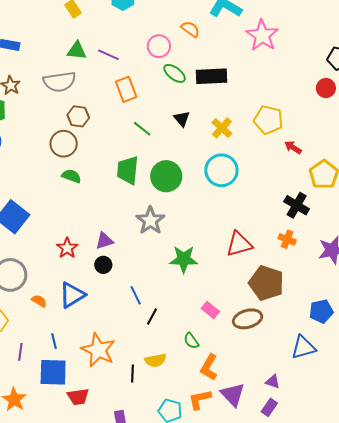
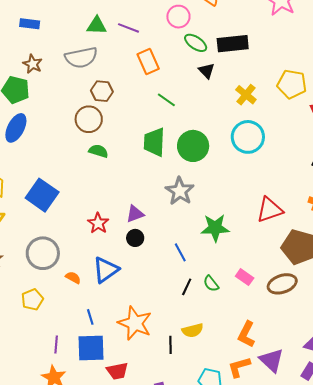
black triangle: (182, 119) -> (207, 71), moved
blue line: (136, 295) -> (180, 252), moved
green semicircle: (191, 341) -> (211, 284), moved
purple line: (20, 352) -> (56, 344), moved

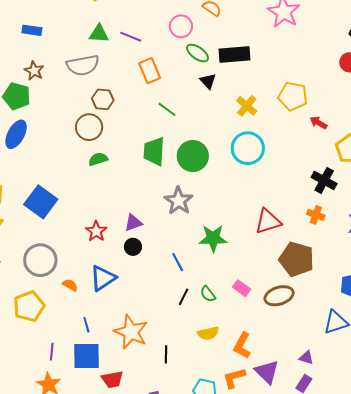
green semicircle: (98, 151) -> (98, 159), turned -36
yellow pentagon: (32, 300) -> (29, 306), size x1.4
yellow semicircle: (193, 330) -> (208, 333), moved

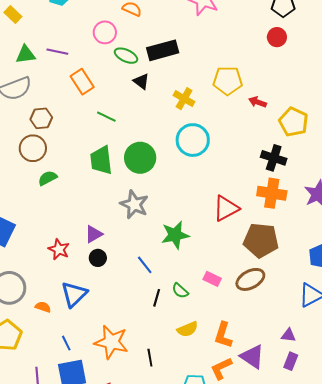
orange cross: (316, 215) -> (272, 193), size x1.6

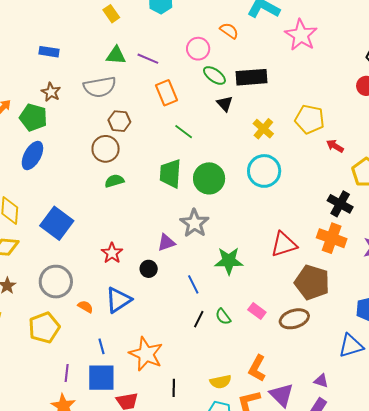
purple triangle: (94, 234) -> (166, 242), moved
yellow semicircle: (188, 329) -> (221, 382), moved
black line: (150, 358) -> (174, 388), moved

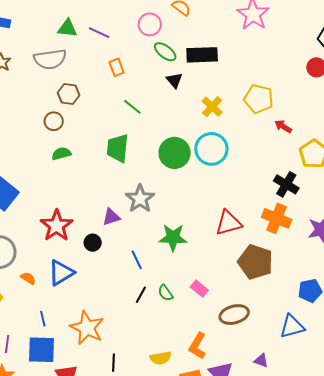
orange rectangle: (166, 93) -> (117, 67), size x0.7
brown circle: (106, 149) -> (54, 121), size x0.7
green circle: (209, 178) -> (175, 153), moved
red star: (112, 253) -> (57, 226), size x1.5
brown ellipse: (294, 319) -> (234, 315), moved

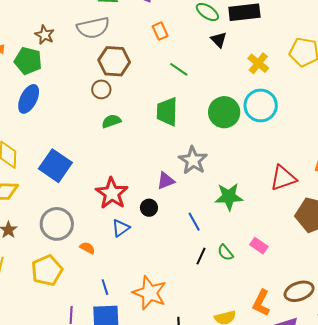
brown hexagon: (69, 94) -> (114, 61), size x1.4
blue triangle: (61, 273) -> (121, 228), moved, size x0.7
brown ellipse: (234, 315) -> (299, 291), moved

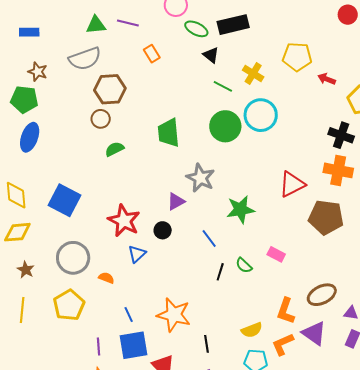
green line: (179, 69) -> (223, 86), moved

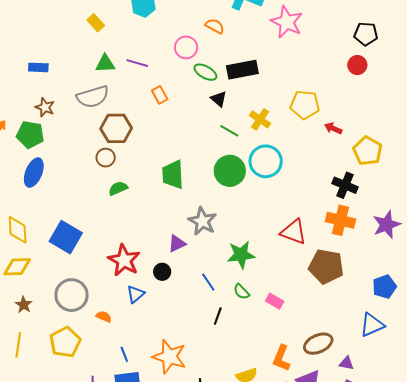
red triangle: (292, 184) -> (294, 232), turned 44
green semicircle: (244, 265) -> (241, 292), moved

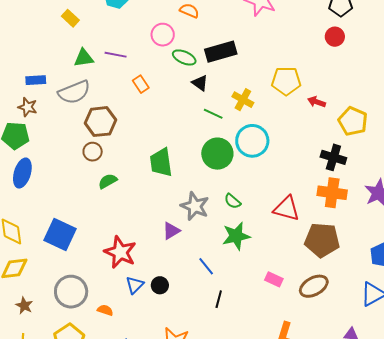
blue rectangle: (38, 67) -> (36, 80), moved
black circle: (162, 272) -> (160, 285), moved
green semicircle: (241, 292) -> (232, 201), moved
brown ellipse: (318, 344) -> (314, 286), moved

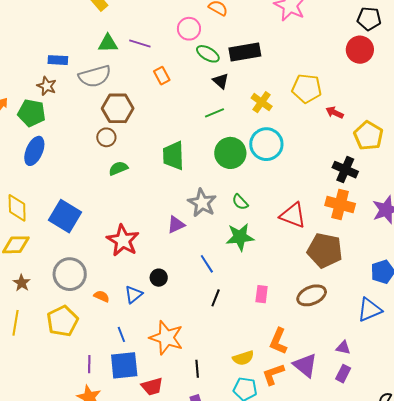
red circle: (335, 37) -> (360, 50), size x1.4
green line: (213, 114) -> (215, 113), moved, turned -54
pink rectangle: (274, 279) -> (262, 294), moved, turned 66
blue triangle: (135, 285) -> (134, 294), moved

